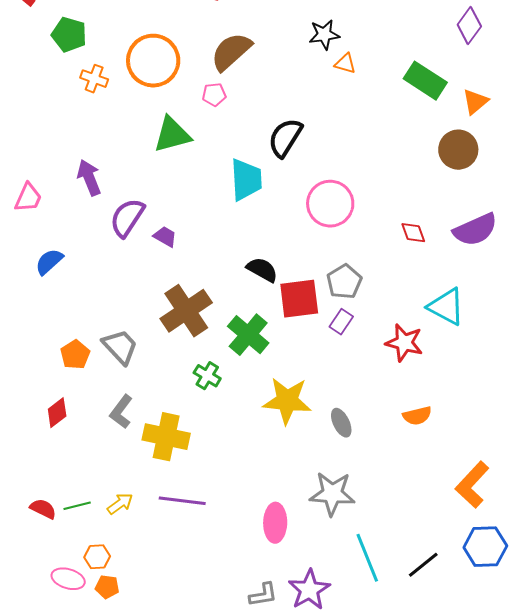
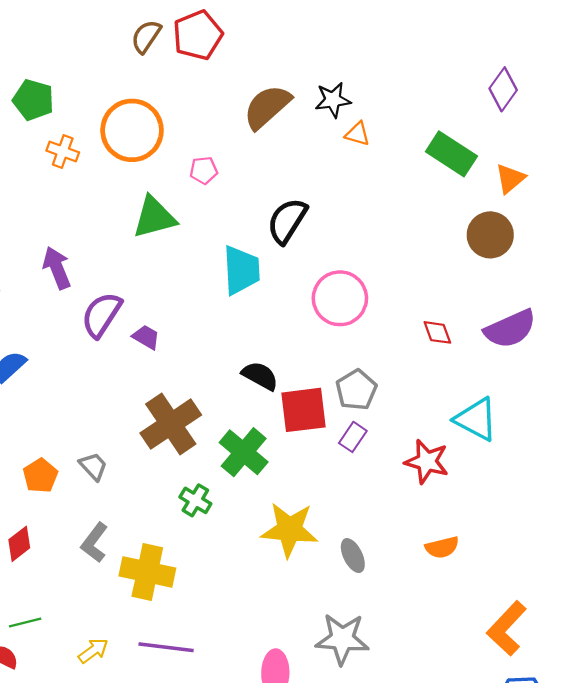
brown semicircle: (231, 52) -> (267, 107), moved
gray trapezoid: (120, 347) -> (93, 466), size x0.7
green line: (77, 506) -> (25, 622), moved

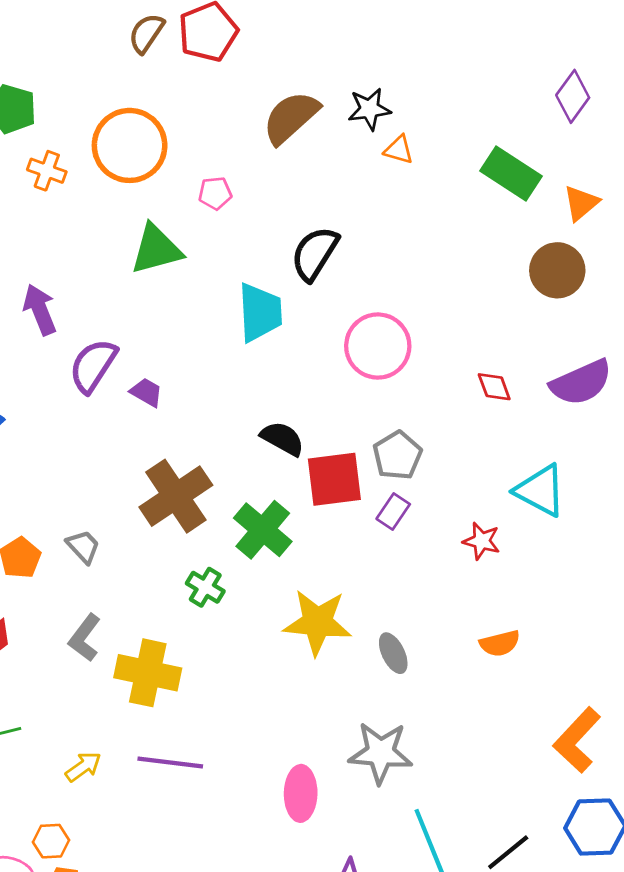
red star: (427, 462) -> (482, 541), size x0.7

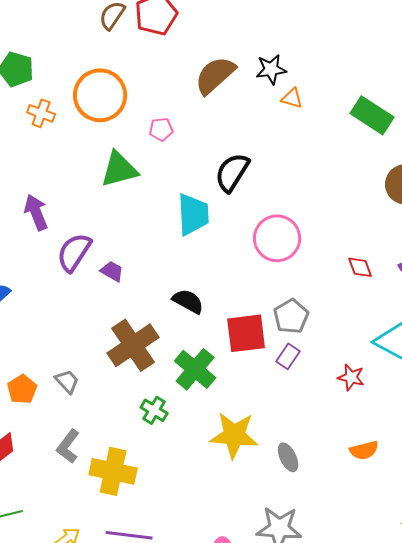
black semicircle: (282, 439) -> (188, 301), moved

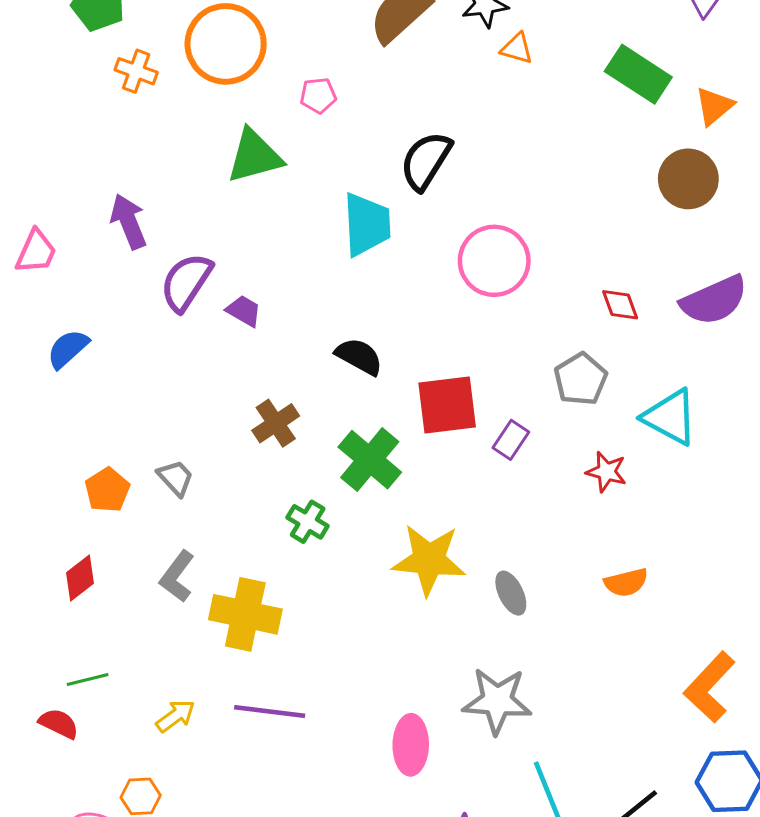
gray pentagon: (291, 316) -> (581, 379), moved
brown cross: (133, 345) -> (276, 423), size x0.6

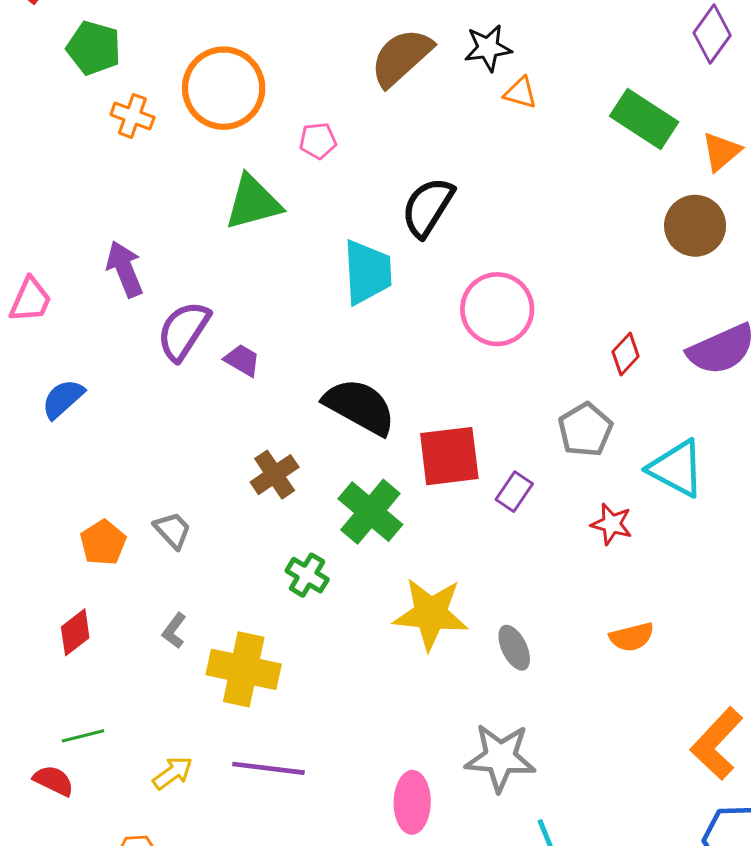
red diamond: (620, 305) -> (626, 354), turned 63
black semicircle: (359, 356) -> (360, 407), size x1.5
gray L-shape: (177, 576) -> (174, 631), size x0.7

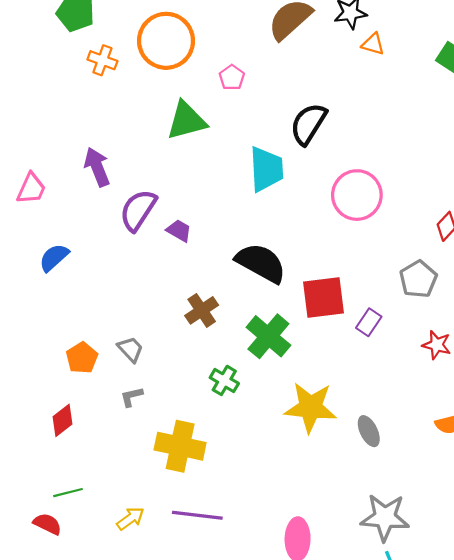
pink pentagon: (318, 141) -> (232, 77), turned -30
gray L-shape: (174, 631) -> (132, 397), moved, turned 40
gray star: (500, 757) -> (385, 517), moved

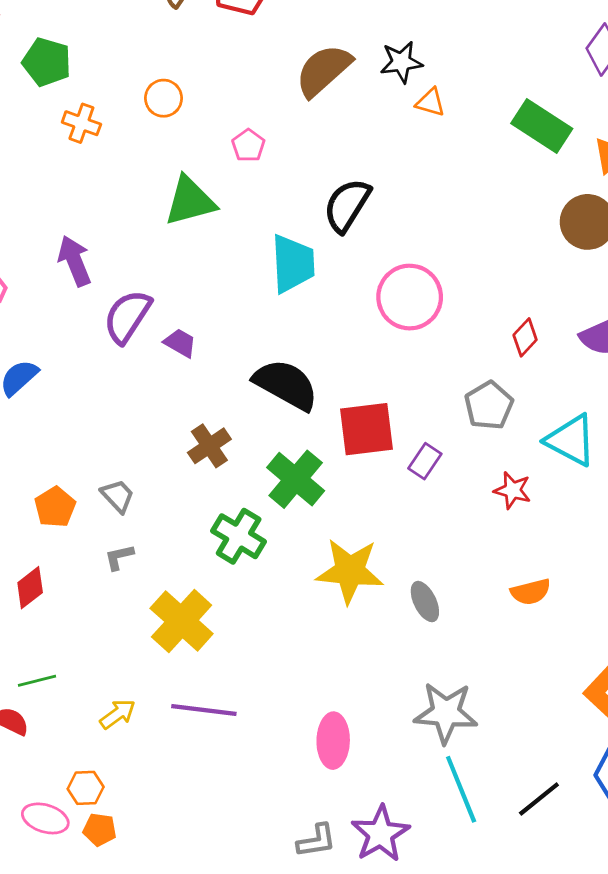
orange circle: (166, 41) -> (164, 98), size x0.5
green cross: (224, 380) -> (239, 536), size x1.4
yellow cross: (180, 446) -> (182, 621), turned 30

